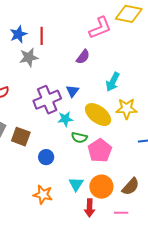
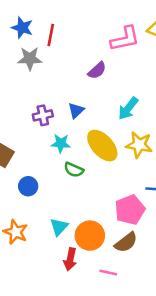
blue star: (18, 34) -> (22, 28), turned 30
purple cross: (47, 100) -> (43, 115), size x0.6
pink pentagon: (100, 151) -> (130, 210), moved

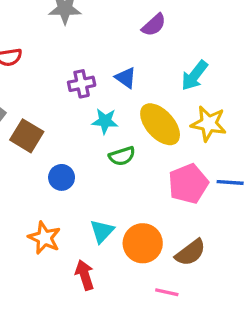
blue triangle: (76, 110) -> (126, 78), turned -42
green semicircle: (74, 170) -> (122, 156), turned -42
pink pentagon: (130, 210) -> (188, 184), moved
red arrow: (70, 259) -> (85, 275), moved, turned 150

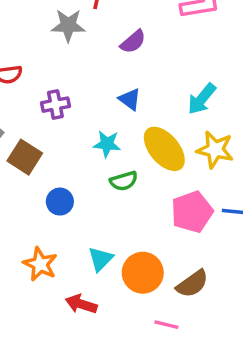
purple semicircle: (154, 25) -> (133, 42), moved
purple cross: (82, 84) -> (55, 105), moved
red arrow: (85, 275) -> (81, 304), turned -56

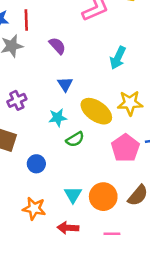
purple semicircle: (133, 42) -> (57, 46), turned -78
blue triangle: (130, 99) -> (65, 84), turned 35
cyan arrow: (202, 99) -> (118, 58), moved
pink line: (166, 325) -> (112, 234), moved

